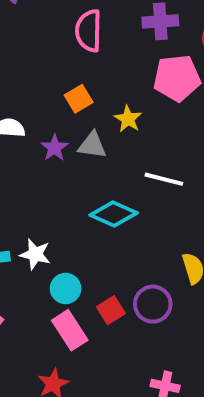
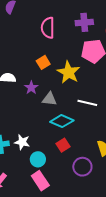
yellow star: (128, 119) -> (68, 72), size x1.6
gray triangle: (92, 145) -> (49, 99), moved
red square: (111, 310) -> (63, 145), moved

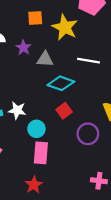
orange square: (43, 62) -> (35, 18), turned 32
pink rectangle: (40, 181) -> (41, 153), turned 42

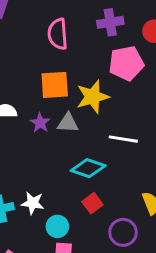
orange square: (35, 18) -> (55, 85), size x1.5
yellow star: (65, 27) -> (93, 97), turned 30
gray triangle: (45, 59) -> (68, 123), moved

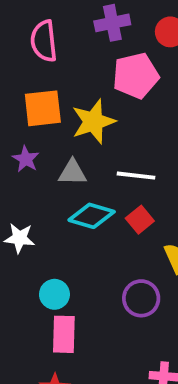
gray triangle: (68, 123) -> (72, 172), moved
white star: (33, 203) -> (19, 238), moved
red square: (92, 203) -> (140, 220), moved

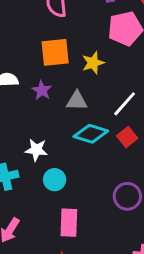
yellow star: (93, 122) -> (93, 63), size x0.7
white line: (136, 176) -> (125, 104), turned -56
cyan circle: (54, 294) -> (55, 180), moved

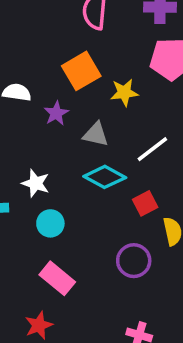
orange square: (55, 52) -> (81, 71), turned -36
red square: (127, 137) -> (145, 203), moved
pink rectangle: (69, 223) -> (57, 278), turned -64

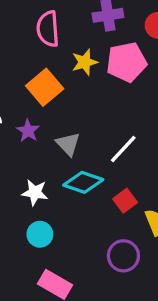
yellow star: (124, 92) -> (85, 62), moved
gray triangle: (96, 134) -> (68, 144), turned 44
white star: (36, 183) -> (35, 192), moved

